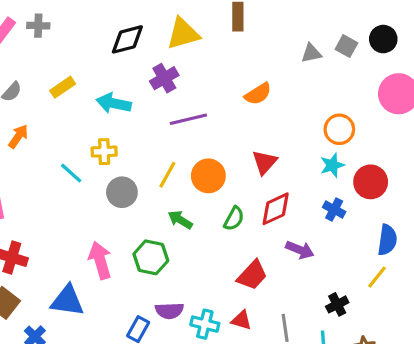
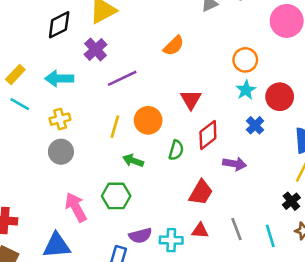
cyan line: (71, 173) -> (20, 104), moved
gray circle: (122, 192) -> (61, 152), moved
blue cross: (334, 209) -> (255, 125), turned 30
black cross: (337, 304) -> (291, 201), moved

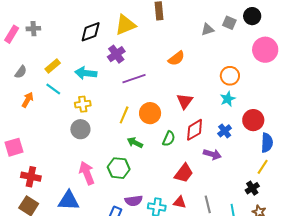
red circle: (280, 97) -> (253, 120), moved
blue cross: (255, 125) -> (225, 131), moved

